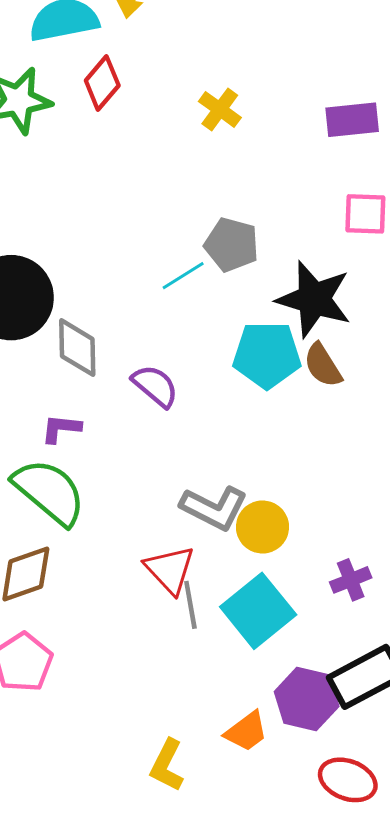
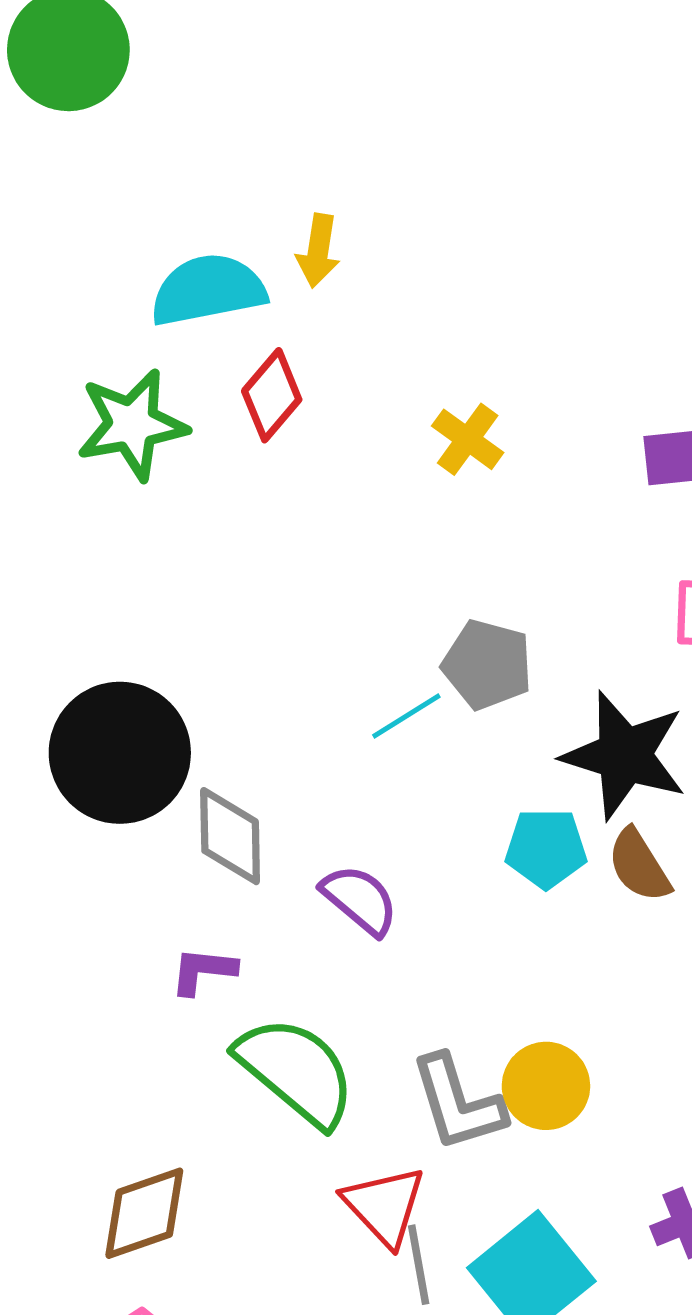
cyan pentagon: (267, 355) -> (546, 848), size x0.7
green semicircle: (49, 492) -> (296, 1071), moved
gray L-shape: (214, 508) -> (458, 1103), turned 46
yellow circle: (262, 527) -> (546, 1086), moved

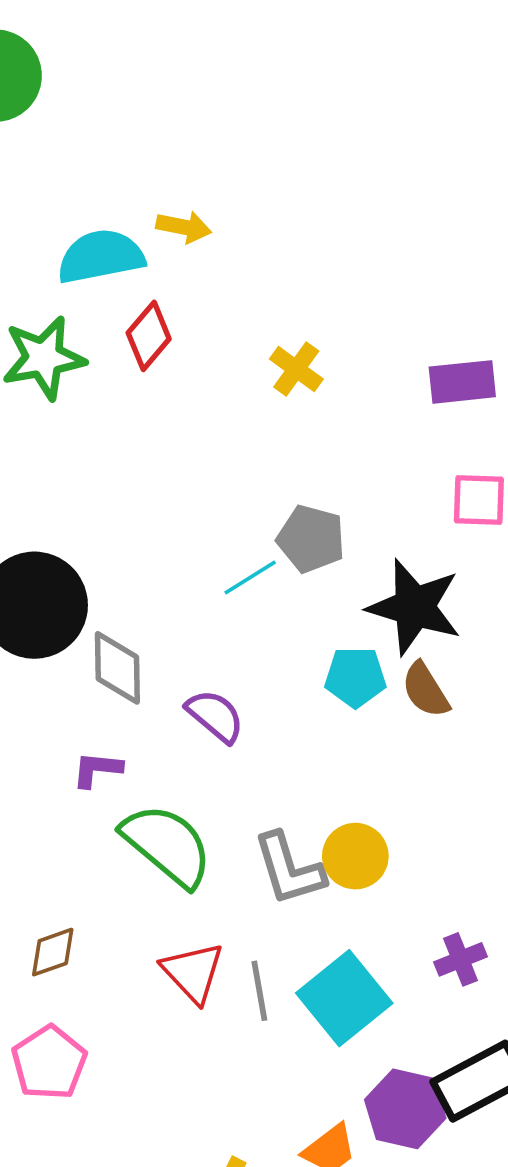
yellow arrow: (318, 251) -> (184, 227), turned -88
red triangle: (384, 1206) -> (193, 972), moved
brown diamond: (144, 1213) -> (53, 952), size x0.7

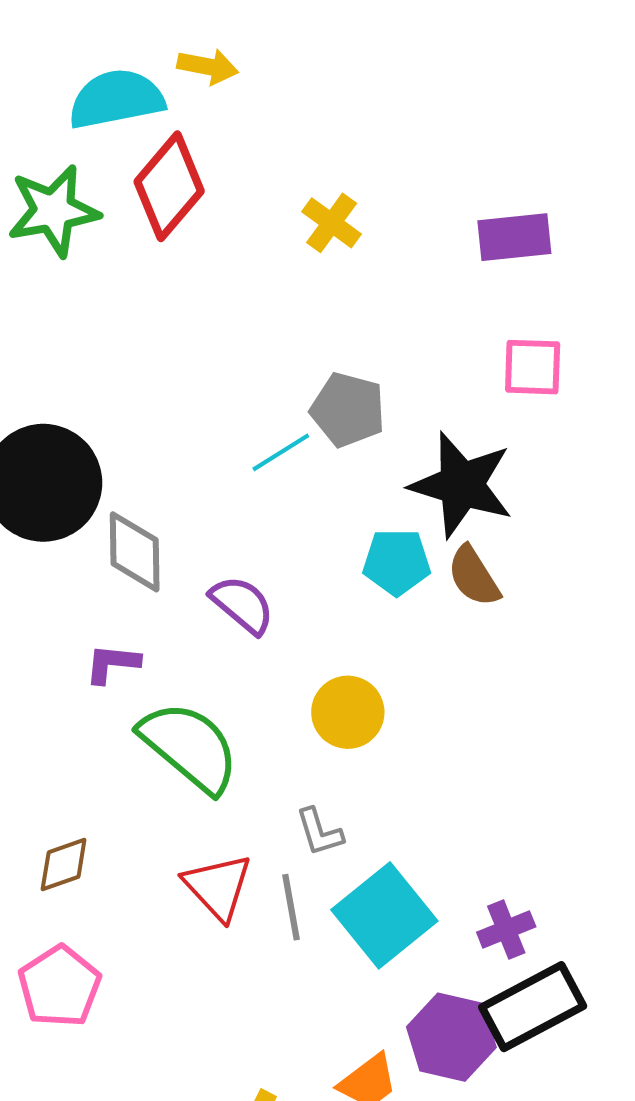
red diamond: (149, 336) -> (169, 186), size x1.4
yellow circle: (355, 856) -> (348, 712), moved
gray L-shape: (289, 869) -> (319, 832), moved, size x0.6
purple cross: (461, 959) -> (506, 929), moved

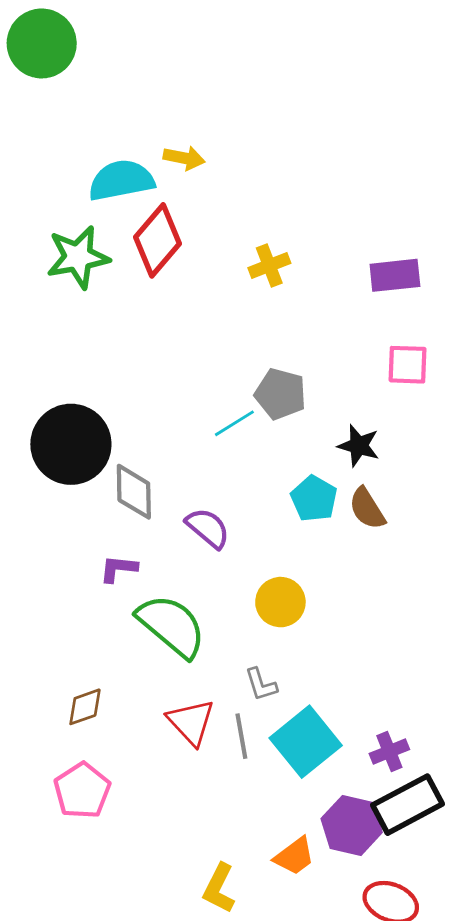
yellow cross: (332, 223) -> (269, 266), turned 33
black star: (462, 485) -> (359, 446), size x0.6
cyan pentagon: (397, 562) -> (314, 499), turned 30

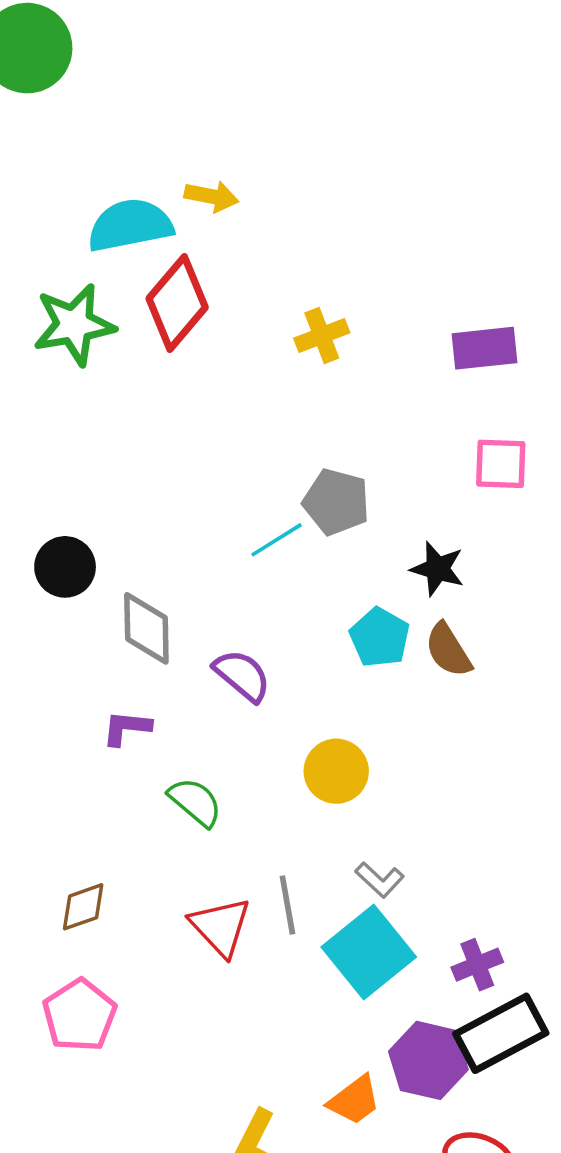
black circle: (71, 444) -> (65, 567), size x0.6
green semicircle: (172, 626) -> (195, 802), size x0.6
gray L-shape: (261, 684) -> (380, 880), moved, turned -30
gray line: (241, 736) -> (287, 905), moved

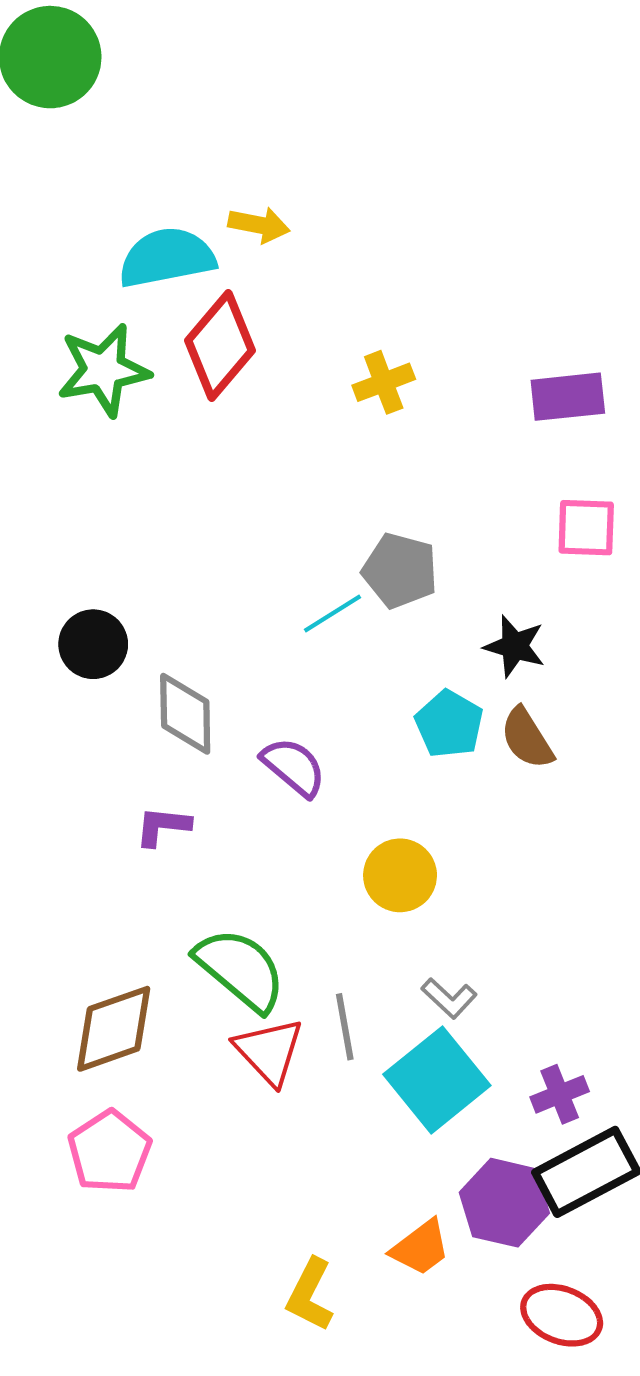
green semicircle: (195, 802) -> (240, 969), moved, size x1.5
brown diamond: (83, 907) -> (114, 1029), size x1.6

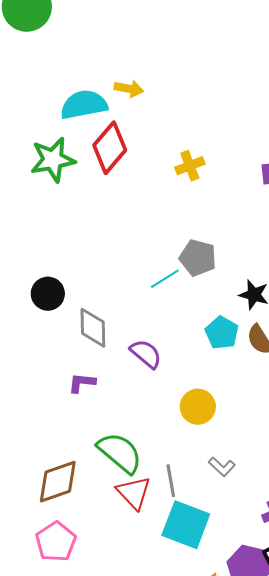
cyan square: (437, 1080) -> (186, 525), moved, turned -30

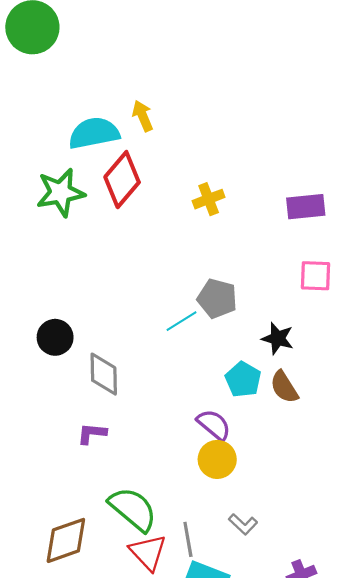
yellow arrow: (129, 89) -> (143, 116), turned -124
purple semicircle: (146, 354) -> (214, 425), moved

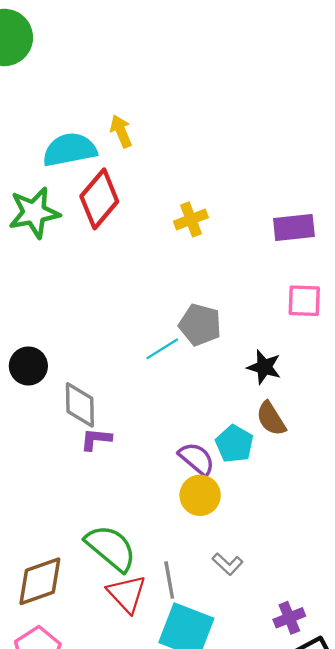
cyan pentagon: (243, 379) -> (234, 444), moved
purple L-shape: (92, 433) -> (96, 439), moved

